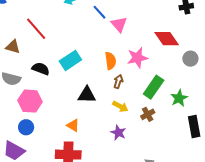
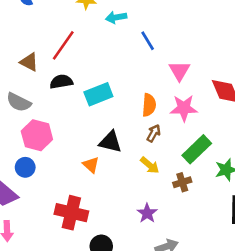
pink triangle: (119, 24) -> (179, 71), moved
red line: (36, 29) -> (63, 45), turned 65
black semicircle: (41, 69) -> (61, 82), moved, turned -42
orange triangle: (73, 125) -> (91, 165), moved
purple star: (118, 133) -> (147, 213), moved

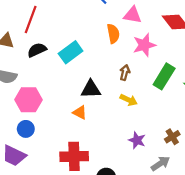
pink triangle: (179, 71) -> (132, 15), turned -36
orange semicircle: (149, 105) -> (113, 34), moved
brown cross: (182, 182) -> (172, 137), moved

